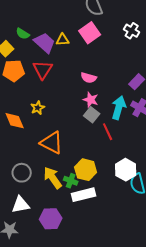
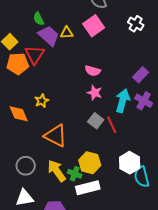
green semicircle: (23, 34) -> (39, 19), moved, turned 32
red triangle: (43, 70) -> (35, 55), moved
gray square: (92, 115) -> (96, 121), moved

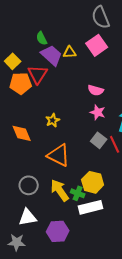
yellow star: (42, 101) -> (53, 120), moved

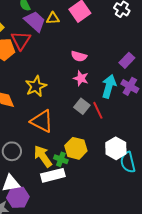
yellow star: (53, 120) -> (36, 86), size x1.5
white rectangle: (91, 207) -> (53, 175), moved
purple hexagon: (58, 231) -> (18, 197), moved

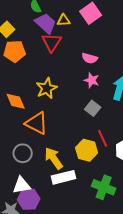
red triangle: (21, 40) -> (52, 42), moved
red line: (98, 110) -> (103, 138), moved
orange triangle: (42, 121) -> (37, 123), moved
green cross: (61, 159) -> (104, 187), moved, size x1.6

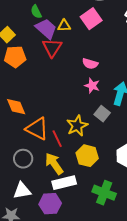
yellow star: (47, 88) -> (77, 126), moved
gray square: (93, 108) -> (102, 114), moved
red line: (103, 138) -> (57, 139), moved
purple hexagon: (29, 199) -> (50, 204), moved

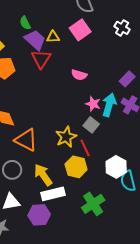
pink star: (92, 86) -> (93, 104), moved
red line: (57, 139) -> (85, 148), moved
green cross: (104, 193) -> (93, 204), turned 35

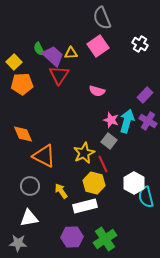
green semicircle: (25, 23) -> (39, 49), moved
yellow arrow: (43, 175) -> (61, 191), size x0.7
white rectangle: (53, 194) -> (85, 206), moved
green cross: (93, 204) -> (105, 239), moved
purple hexagon: (39, 215) -> (72, 237), moved

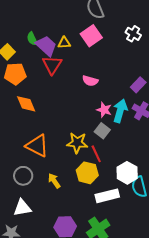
orange diamond: (23, 134) -> (26, 104), moved
yellow star: (84, 153) -> (77, 143), turned 30
white rectangle: (85, 206) -> (107, 196), moved

